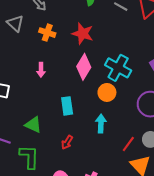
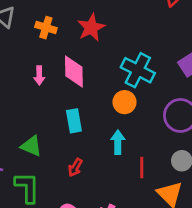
red star: (83, 34) -> (91, 28), turned 30
pink diamond: (84, 67) -> (74, 71), moved, turned -30
red line: (128, 144) -> (142, 167), moved, turned -35

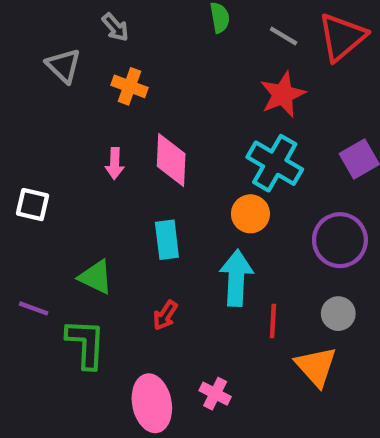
red star: (91, 28) -> (283, 94), moved
cyan arrow: (118, 142) -> (236, 278), size x1.4

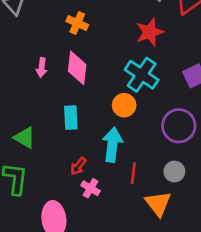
orange cross: (130, 86) -> (77, 23), moved
red arrow: (165, 315) -> (78, 166), moved
pink cross: (215, 394) -> (90, 188), moved

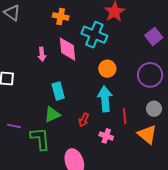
cyan cross: (142, 75) -> (94, 35), moved
cyan rectangle: (71, 118) -> (58, 91), moved
green triangle: (25, 138) -> (52, 115), moved, turned -42
pink cross: (90, 188) -> (106, 136), moved

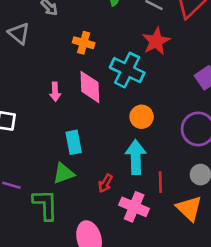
pink cross: (106, 136) -> (134, 207), size x1.5

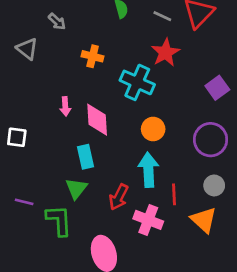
pink diamond: (90, 87) -> (97, 120), moved
green triangle: (64, 173) -> (76, 188), turned -30
red arrow: (105, 183) -> (119, 197), size x1.4

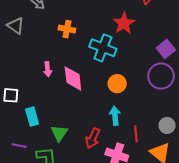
purple circle: (211, 140) -> (161, 76), moved
cyan rectangle: (85, 157) -> (32, 117), moved
cyan arrow: (148, 170) -> (115, 116), size x0.7

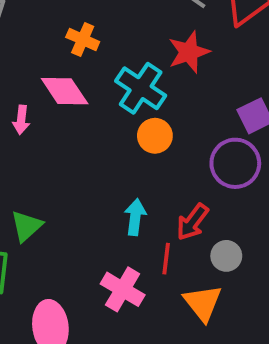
pink arrow: (48, 69) -> (21, 120), moved
pink diamond: (73, 78) -> (65, 91), moved, turned -40
orange circle: (117, 84) -> (155, 136), moved
red arrow: (93, 138) -> (192, 222), moved

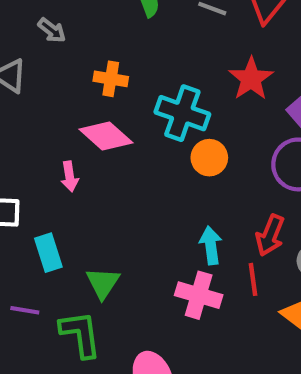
red star: (189, 52) -> (251, 79), moved
pink cross: (123, 289) -> (199, 295), moved

